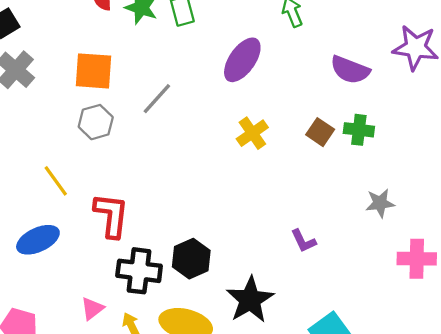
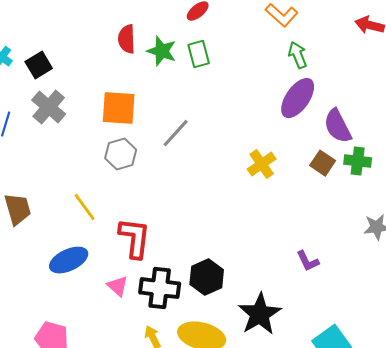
purple ellipse: (242, 60) -> (298, 98), moved
purple semicircle: (350, 70) -> (338, 126), moved, turned 42
pink triangle: (92, 309) -> (118, 286), moved, turned -40

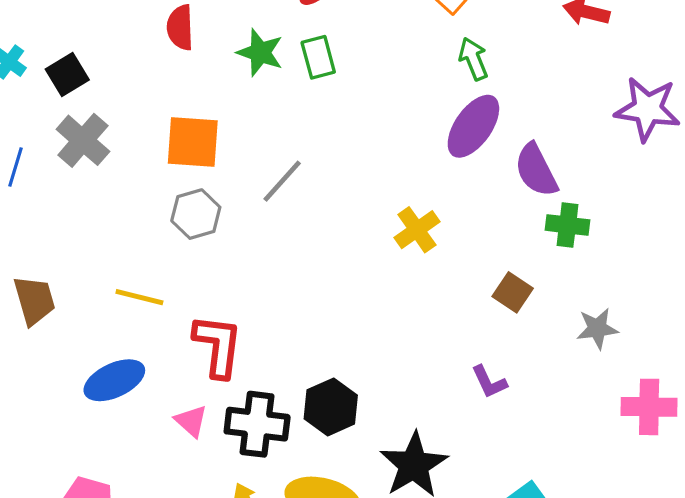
red semicircle: (127, 39) -> (180, 27), moved
brown square: (323, 163) -> (513, 292), moved
yellow line: (85, 207) -> (139, 297), turned -40

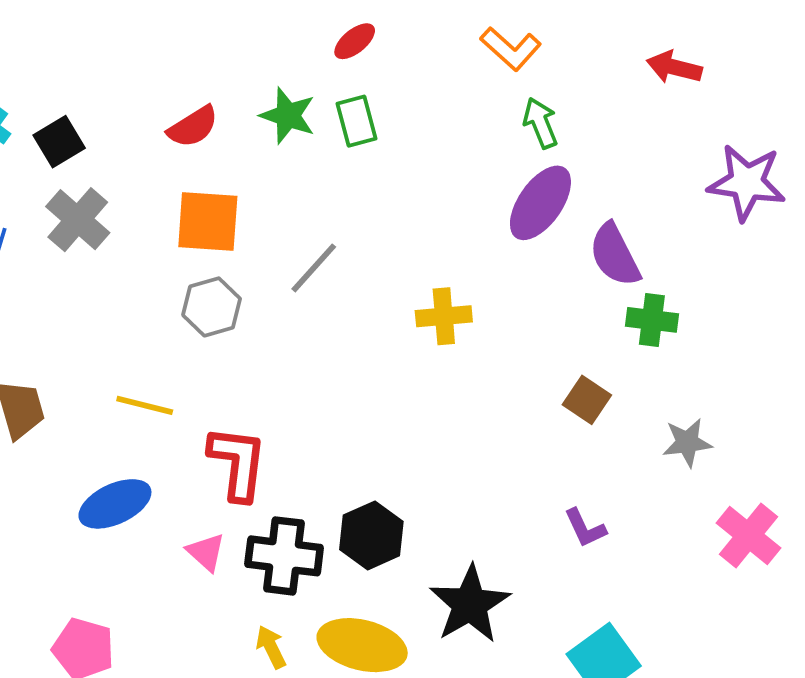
red semicircle: (180, 27) -> (193, 127), moved, turned -120
yellow cross: (417, 230) -> (444, 316), moved, turned 30
purple L-shape: (489, 382) -> (585, 528), moved
pink cross: (649, 407) -> (749, 535), turned 38

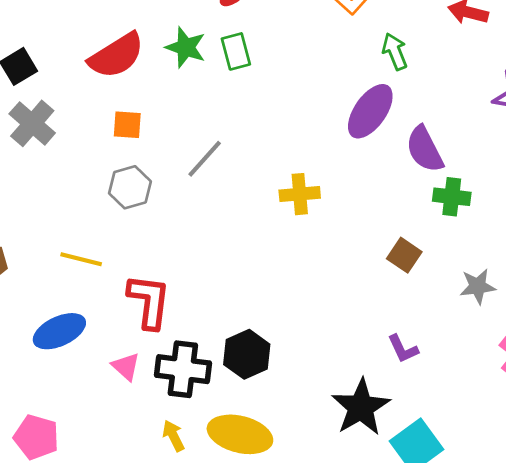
green arrow: (540, 123) -> (395, 51), moved
red semicircle: (193, 127) -> (116, 56), size x1.5
orange square: (208, 221) -> (127, 125), size x0.6
black star: (470, 604) -> (361, 407), moved

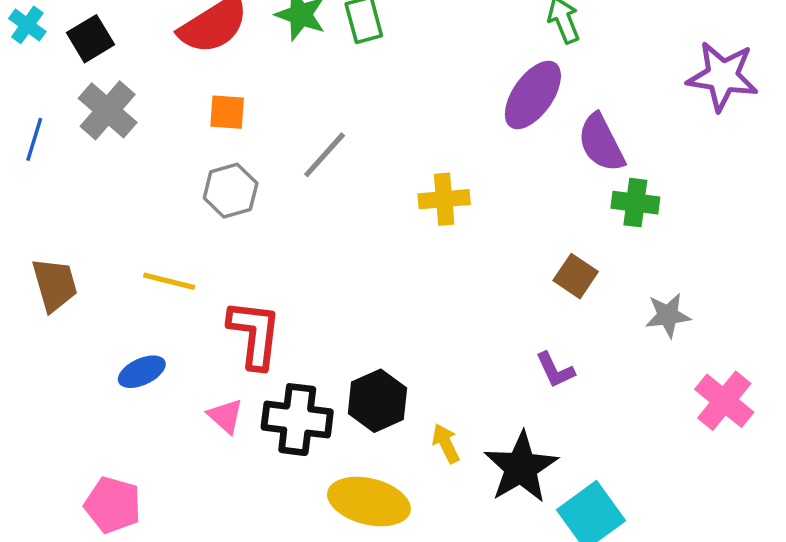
blue ellipse: (59, 331) -> (142, 372), size x0.7
purple L-shape: (403, 349) -> (555, 370), moved
yellow arrow: (173, 436) -> (446, 443), moved

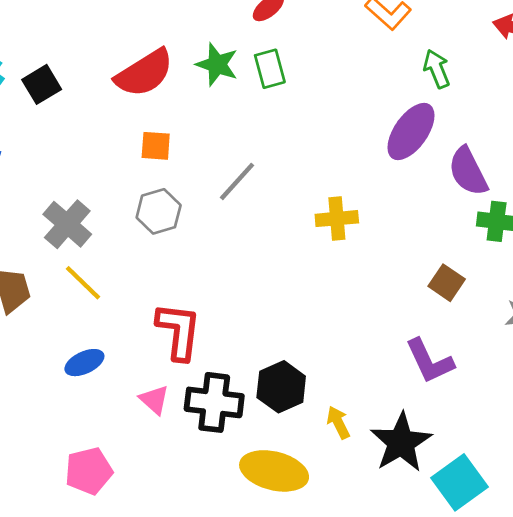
gray cross: (108, 110) -> (67, 224), moved
yellow line: (169, 281) -> (83, 283), moved, turned 30
purple L-shape: (555, 370) -> (430, 361), size x1.5
pink pentagon: (113, 505) -> (89, 471), moved, turned -30

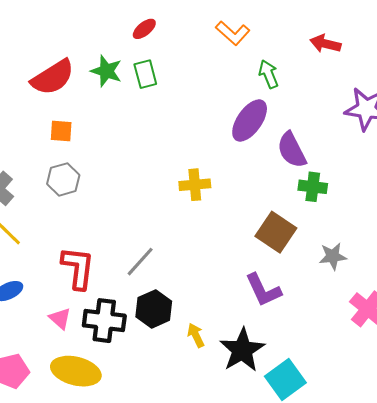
gray line: (237, 181) -> (140, 262), moved
brown square: (447, 283) -> (276, 232), size x1.5
yellow ellipse: (274, 471) -> (76, 371), moved

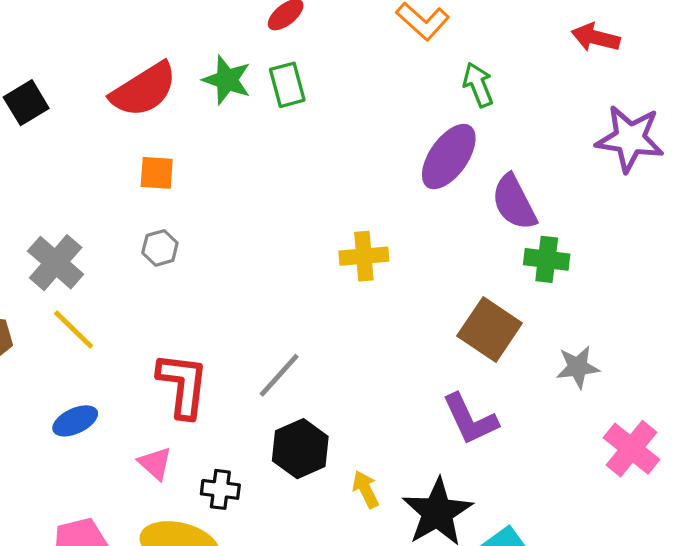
red arrow: (325, 44) -> (596, 37), moved
gray hexagon: (63, 179) -> (160, 248), size x0.7
black cross: (104, 321) -> (220, 489), moved, size x0.6

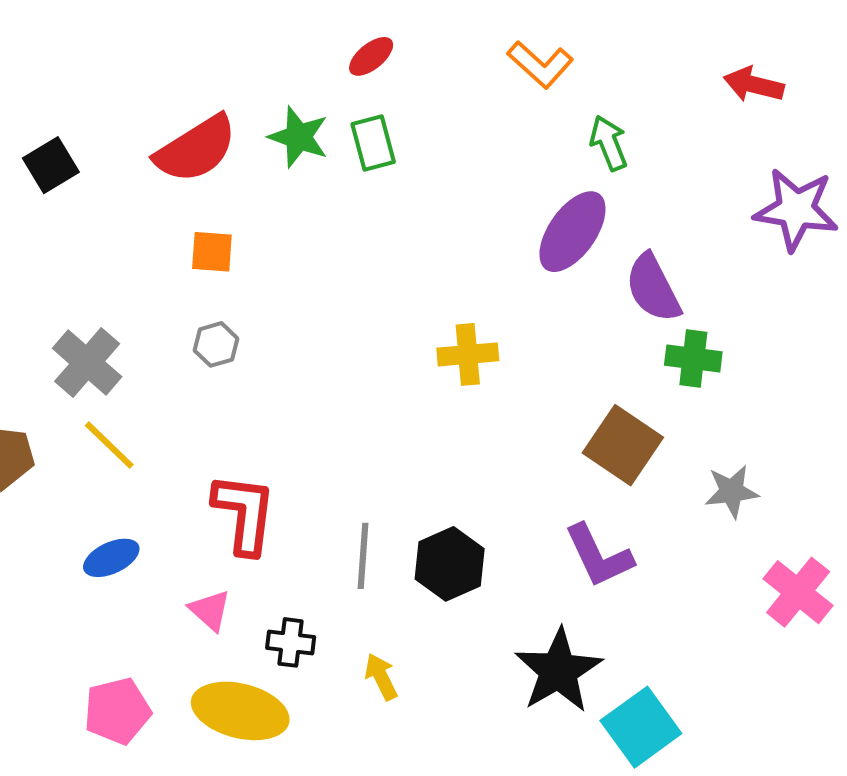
gray line: (279, 375) -> (363, 556), moved, turned -38
black hexagon: (300, 449) -> (450, 564), moved
yellow arrow: (366, 489) -> (381, 677), moved

